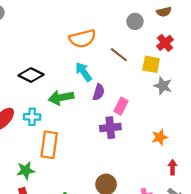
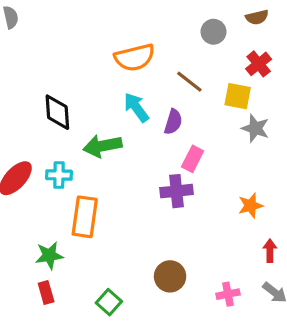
black diamond: (31, 75) -> (57, 112), turned 60
purple semicircle: (99, 92) -> (173, 122), moved

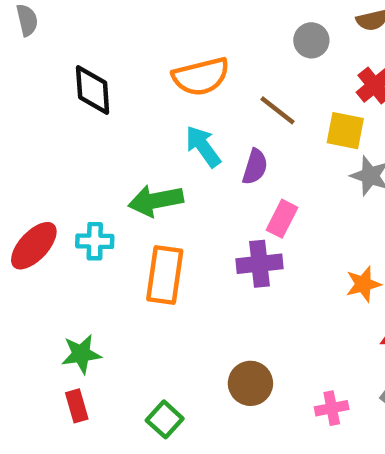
black diamond: (57, 112) -> (93, 90), moved
orange rectangle: (85, 217) -> (165, 275), moved

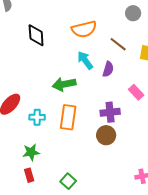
pink rectangle: (282, 219) -> (136, 92), moved, turned -70
cyan cross: (95, 241) -> (37, 117), moved
brown circle: (250, 383) -> (106, 135), moved

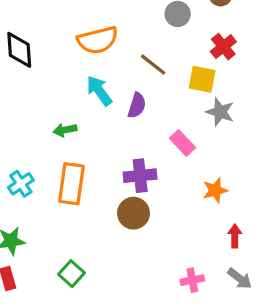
green arrow: (64, 84) -> (65, 130), size x0.6
cyan cross: (37, 117) -> (21, 184), turned -35
green square: (68, 181) -> (71, 274), moved

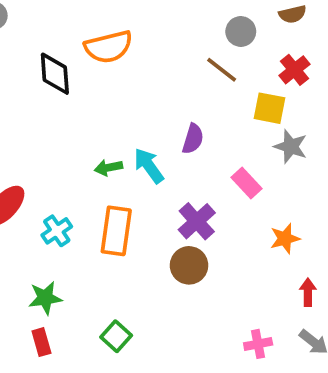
orange semicircle: (98, 40) -> (109, 47), moved
brown line: (153, 65) -> (222, 70), moved
cyan arrow: (99, 91) -> (149, 166), moved
purple cross: (140, 176) -> (197, 221), turned -36

